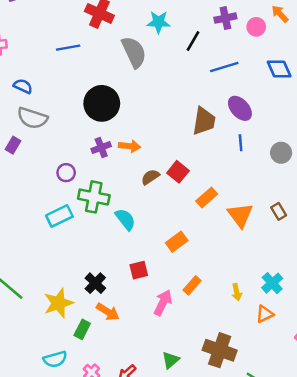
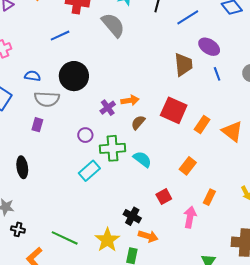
black circle: (102, 103) -> (74, 76), moved
red square: (178, 172) -> (174, 110), size x1.5
brown semicircle: (150, 177) -> (138, 122), moved

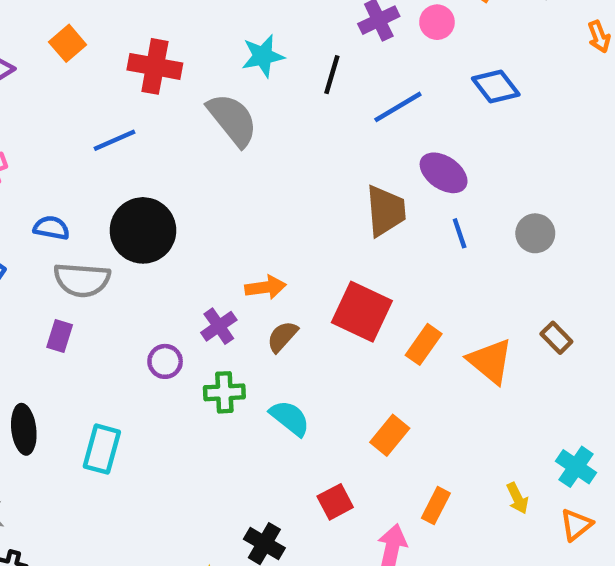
purple cross: (108, 108) -> (219, 326), moved
green cross: (112, 148) -> (224, 392), size x0.7
cyan rectangle: (89, 171) -> (102, 449), moved, turned -35

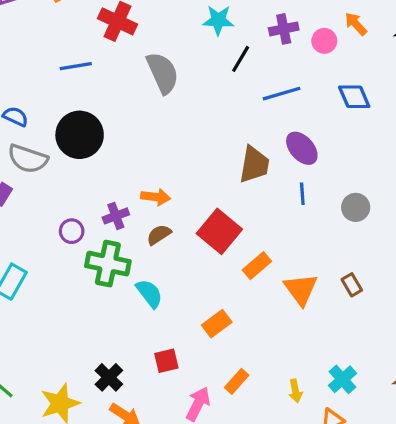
cyan star: (263, 56) -> (218, 20), moved
green cross: (224, 392) -> (108, 264), size x1.5

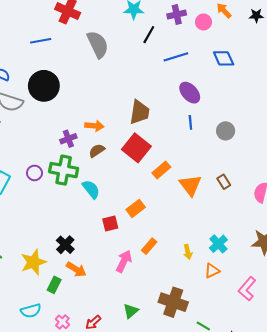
brown trapezoid: (254, 165) -> (140, 112), moved
purple circle: (72, 231) -> (35, 173), moved
red square: (166, 361) -> (110, 223), moved

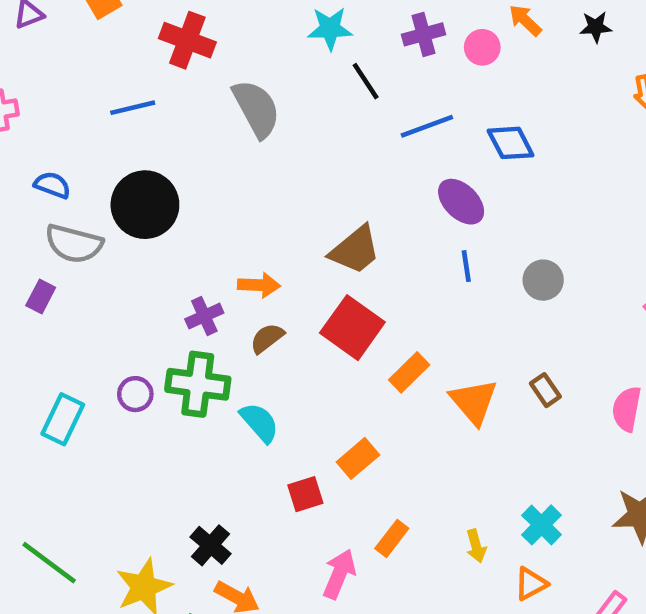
black line: (149, 35) -> (366, 81), turned -60
blue diamond: (224, 58) -> (511, 143), moved
brown trapezoid: (140, 112) -> (355, 250), turned 45

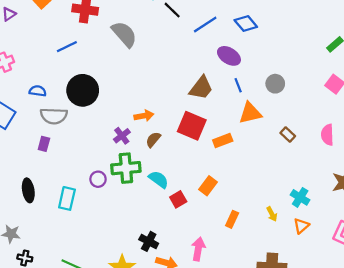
brown trapezoid: (355, 250) -> (201, 88), moved
orange rectangle: (409, 372) -> (223, 141), turned 36
orange triangle: (474, 402) -> (250, 113), moved, turned -50
red square: (305, 494) -> (178, 199), moved
pink arrow: (339, 574) -> (198, 249), moved

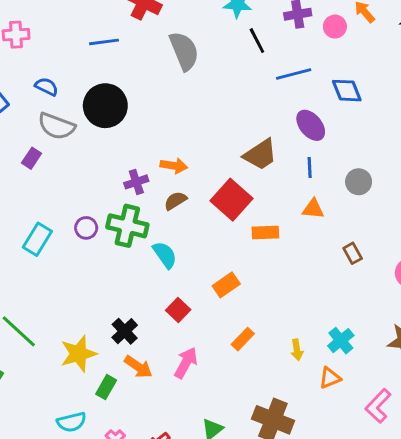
orange triangle: (250, 113) -> (313, 209), size x0.7
red square: (178, 199) -> (178, 310), moved, turned -35

